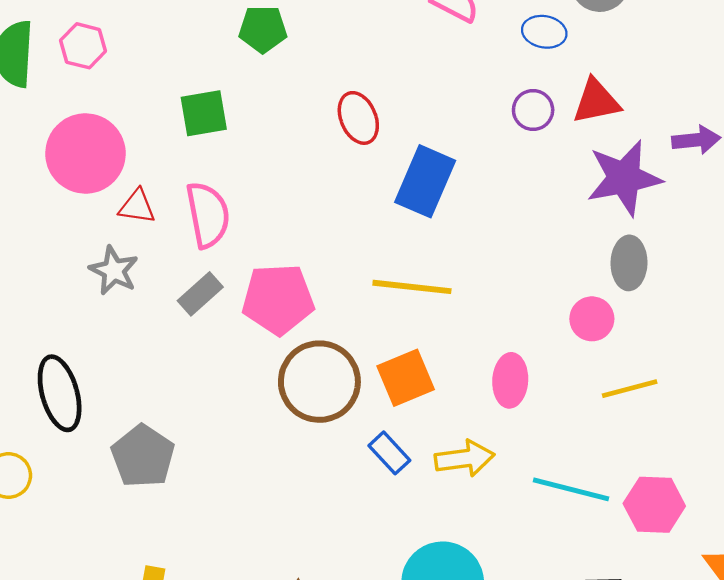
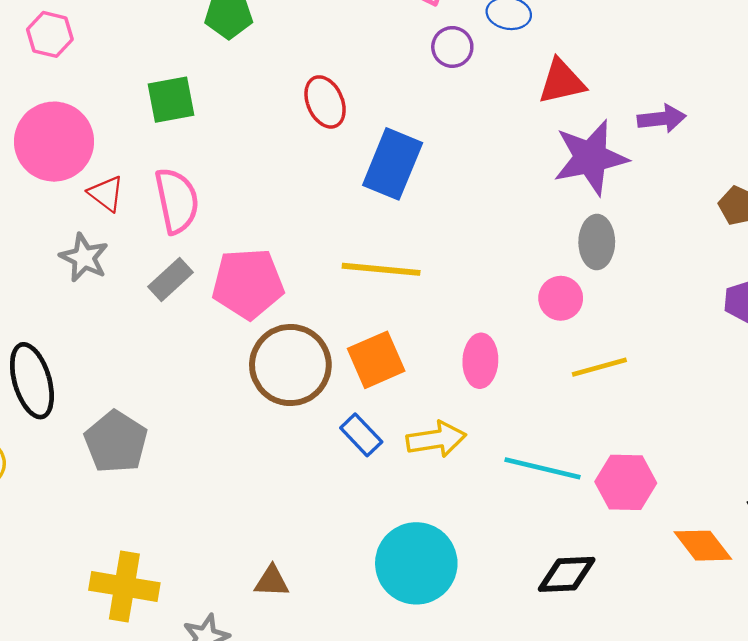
purple circle: (533, 110) -> (452, 47), moved
red triangle: (137, 206) -> (106, 194), turned 30

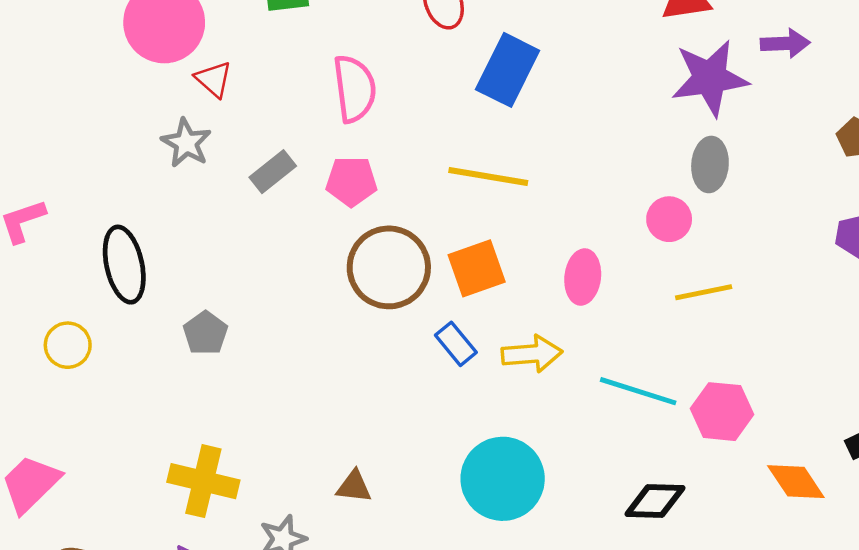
pink semicircle: (177, 201) -> (355, 89), moved
pink pentagon: (248, 284) -> (351, 181), size x0.7
gray pentagon: (116, 442) -> (205, 333), size x0.7

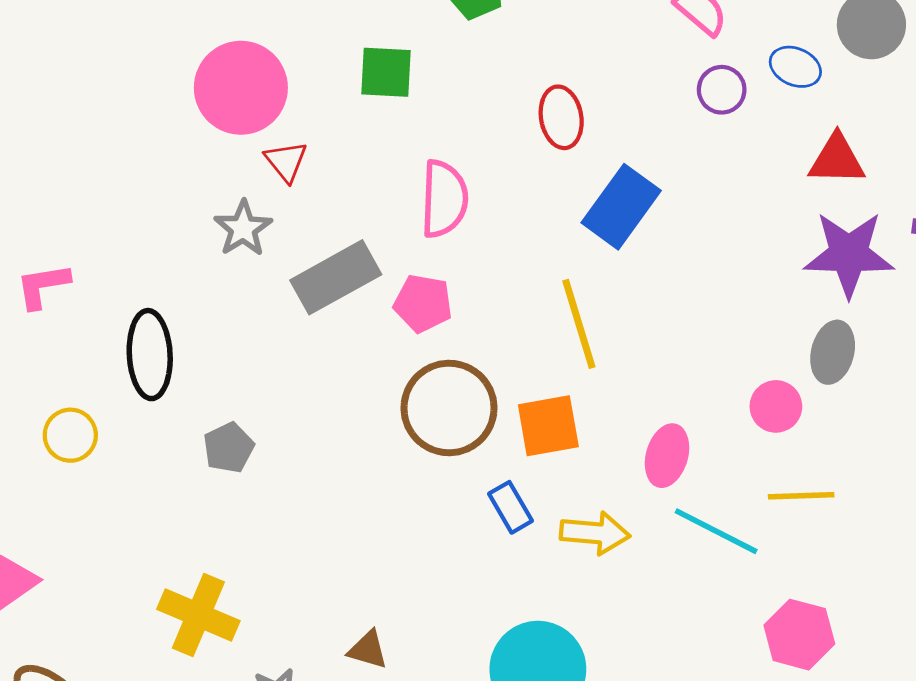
gray rectangle: (273, 172) -> (336, 277), size x1.6
yellow line: (488, 177) -> (579, 324), turned 54
cyan line: (638, 391) -> (716, 531), moved

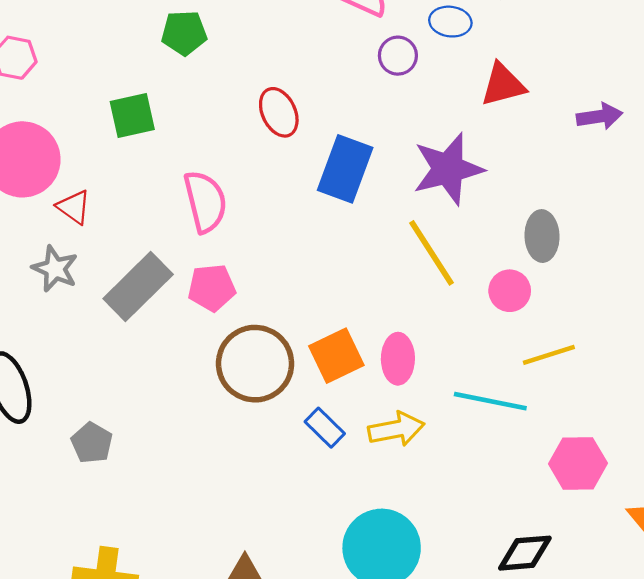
purple star: (849, 254) -> (448, 169), moved
yellow line: (579, 324) -> (431, 253), moved
pink ellipse: (667, 456) -> (398, 359), moved

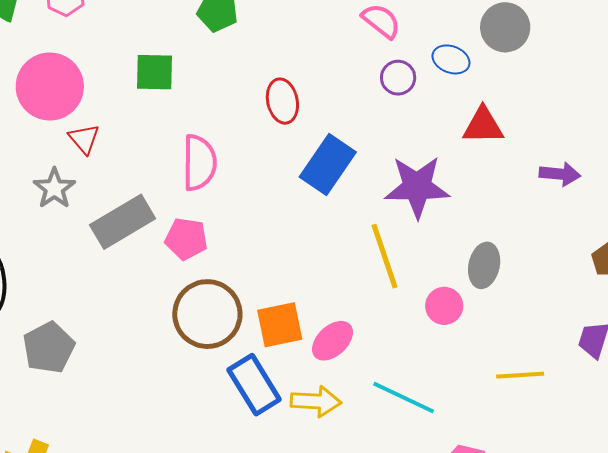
yellow line: (549, 355) -> (520, 375), moved
pink ellipse: (398, 359) -> (332, 341), turned 33
blue rectangle: (325, 428) -> (254, 385), size x1.6
gray pentagon: (92, 443) -> (49, 348), size x1.4

